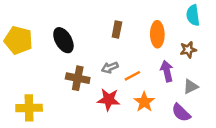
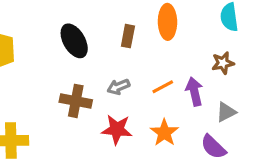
orange ellipse: (157, 34) -> (167, 22), moved
black ellipse: (63, 40) -> (74, 41), moved
orange line: (132, 76) -> (163, 87), moved

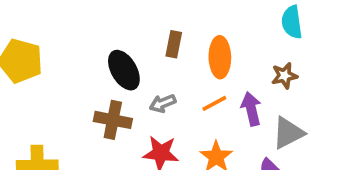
orange ellipse: (167, 22) -> (220, 57), moved
black ellipse: (74, 41) -> (124, 70), moved
gray triangle: (226, 112) -> (288, 133), size x1.4

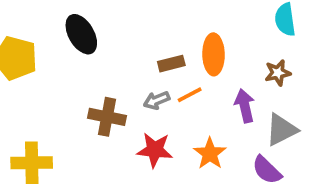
brown rectangle: (174, 44) -> (171, 64), moved, turned 65
black ellipse: (124, 70) -> (81, 34), moved
orange line: (214, 103) -> (190, 95), moved

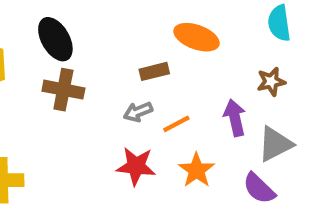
orange ellipse: (214, 54) -> (197, 37), moved, turned -69
orange line: (190, 95) -> (176, 124), moved
brown cross: (107, 117) -> (63, 90), moved

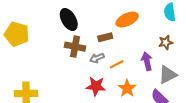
orange ellipse: (197, 37) -> (127, 20), turned -45
black ellipse: (55, 39) -> (69, 20), moved
brown cross: (63, 90) -> (75, 47), moved

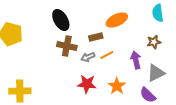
orange line: (117, 64) -> (107, 55), moved

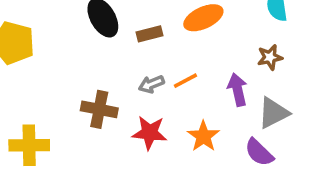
brown rectangle: (96, 37) -> (150, 34), moved
brown cross: (67, 46) -> (99, 109), moved

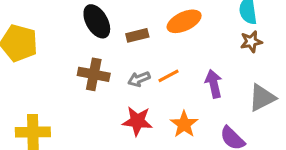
brown star: (270, 57) -> (251, 42), moved
brown cross: (99, 109) -> (94, 74), moved
gray triangle: (273, 113) -> (262, 98), moved

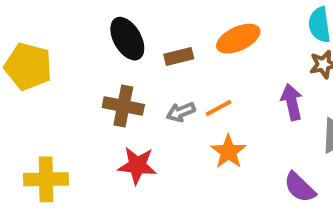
purple arrow: (214, 84) -> (292, 102), moved
red star: (137, 121) -> (137, 165), moved
orange star: (184, 124) -> (228, 152), moved

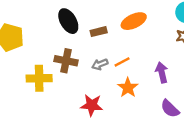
purple arrow: (292, 102) -> (162, 72), moved
red star: (137, 165) -> (92, 105), moved
yellow cross: (46, 179) -> (39, 78), moved

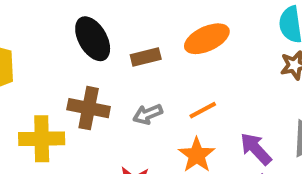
orange line: (122, 62) -> (203, 110), moved
purple arrow: (162, 72) -> (256, 149), moved, turned -30

